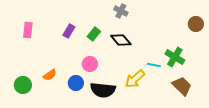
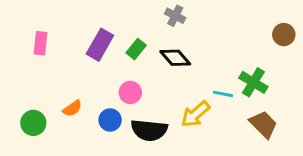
purple rectangle: (69, 31) -> (100, 45), size x1.5

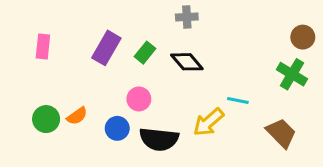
gray cross: (175, 16) -> (187, 17), turned -30
green cross: (253, 82) -> (292, 74), moved
green circle: (33, 123) -> (46, 119), moved

